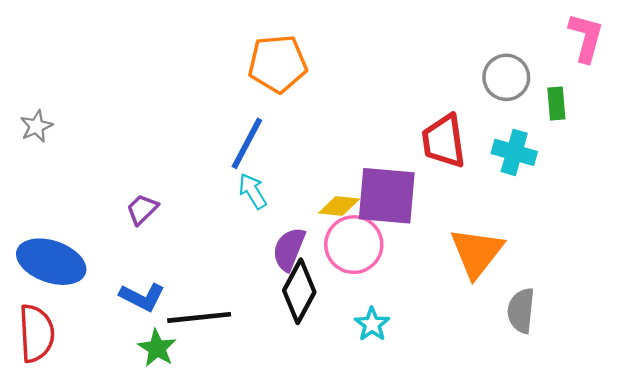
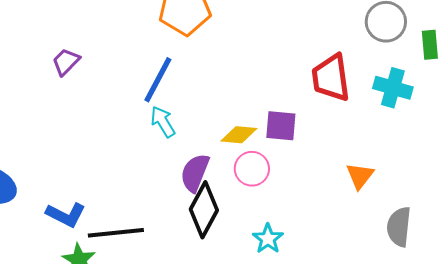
purple square: (387, 196) -> (281, 126), size x0.6
purple trapezoid: (142, 209) -> (66, 62), moved
pink circle: (354, 245) -> (252, 169), size x0.7
orange triangle: (477, 253) -> (360, 176), size x0.6

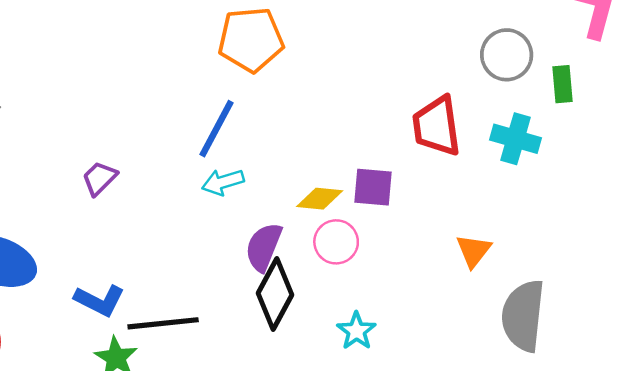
purple trapezoid: (66, 62) -> (99, 178), moved
cyan arrow: (163, 122) -> (223, 182), turned -76
gray semicircle: (399, 227) -> (523, 316), size x1.4

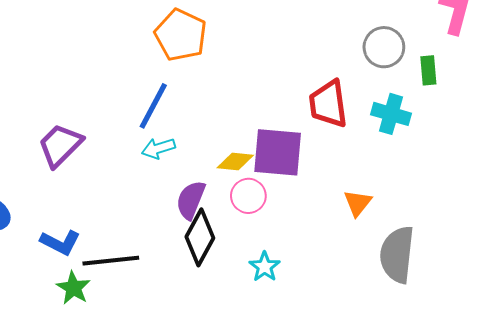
orange pentagon: (251, 40) -> (181, 35), turned 30
purple trapezoid: (99, 178) -> (60, 145), size x1.6
purple square: (373, 187) -> (278, 152), size x1.6

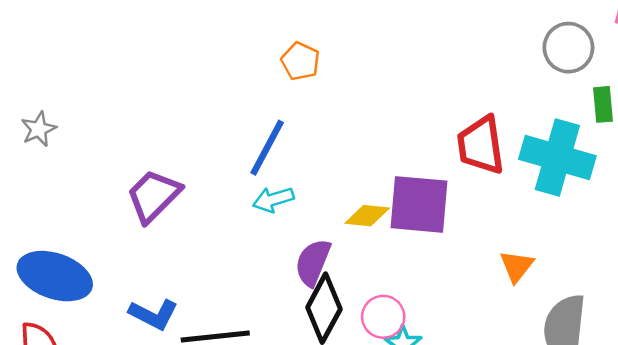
orange pentagon: (181, 35) -> (300, 61), size x0.6
gray circle: (384, 47) -> (568, 48), moved
cyan cross: (391, 114) -> (557, 158), size x1.5
pink circle: (248, 196) -> (383, 317), moved

